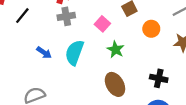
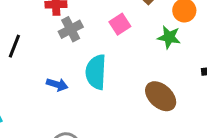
pink square: (102, 24) -> (120, 24), turned 32
green star: (116, 50) -> (169, 37), moved

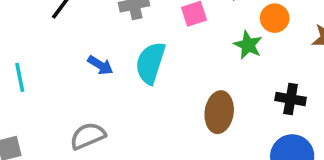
brown ellipse: (161, 96) -> (219, 112), turned 40

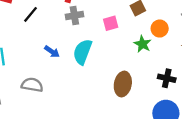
gray semicircle: (88, 136) -> (32, 85), moved, turned 30

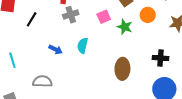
green star: (143, 44) -> (125, 27), moved
cyan semicircle: (82, 52) -> (83, 46), size x0.7

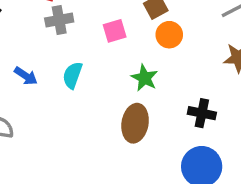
orange circle: (148, 15) -> (169, 35), moved
green star: (125, 27) -> (145, 78), moved

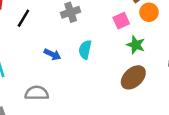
pink square: (115, 31) -> (121, 21), moved
brown ellipse: (135, 123) -> (133, 77), turned 45

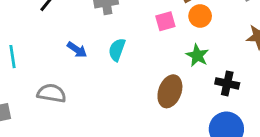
green star: (136, 45) -> (197, 55), moved
brown ellipse: (133, 77) -> (170, 91), turned -35

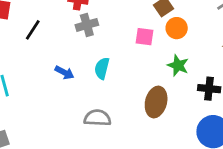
pink square: (165, 21) -> (145, 37), turned 30
gray semicircle: (51, 93) -> (97, 118), moved

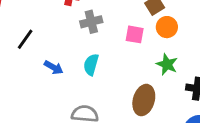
gray cross: (87, 25) -> (91, 22), moved
black line: (33, 30) -> (25, 39), moved

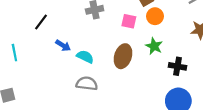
cyan semicircle: (91, 65) -> (85, 57), moved, turned 98
brown ellipse: (144, 100) -> (123, 56), moved

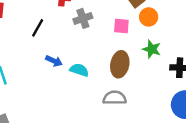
black line: (41, 22) -> (38, 28), moved
gray semicircle: (87, 83) -> (115, 98), moved

